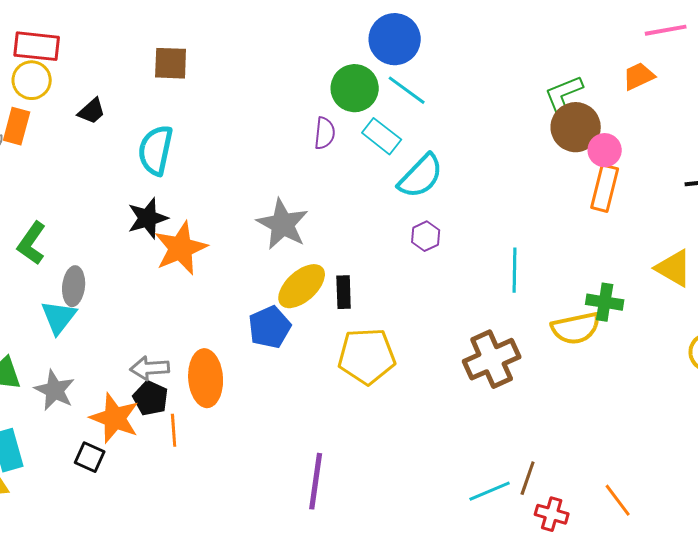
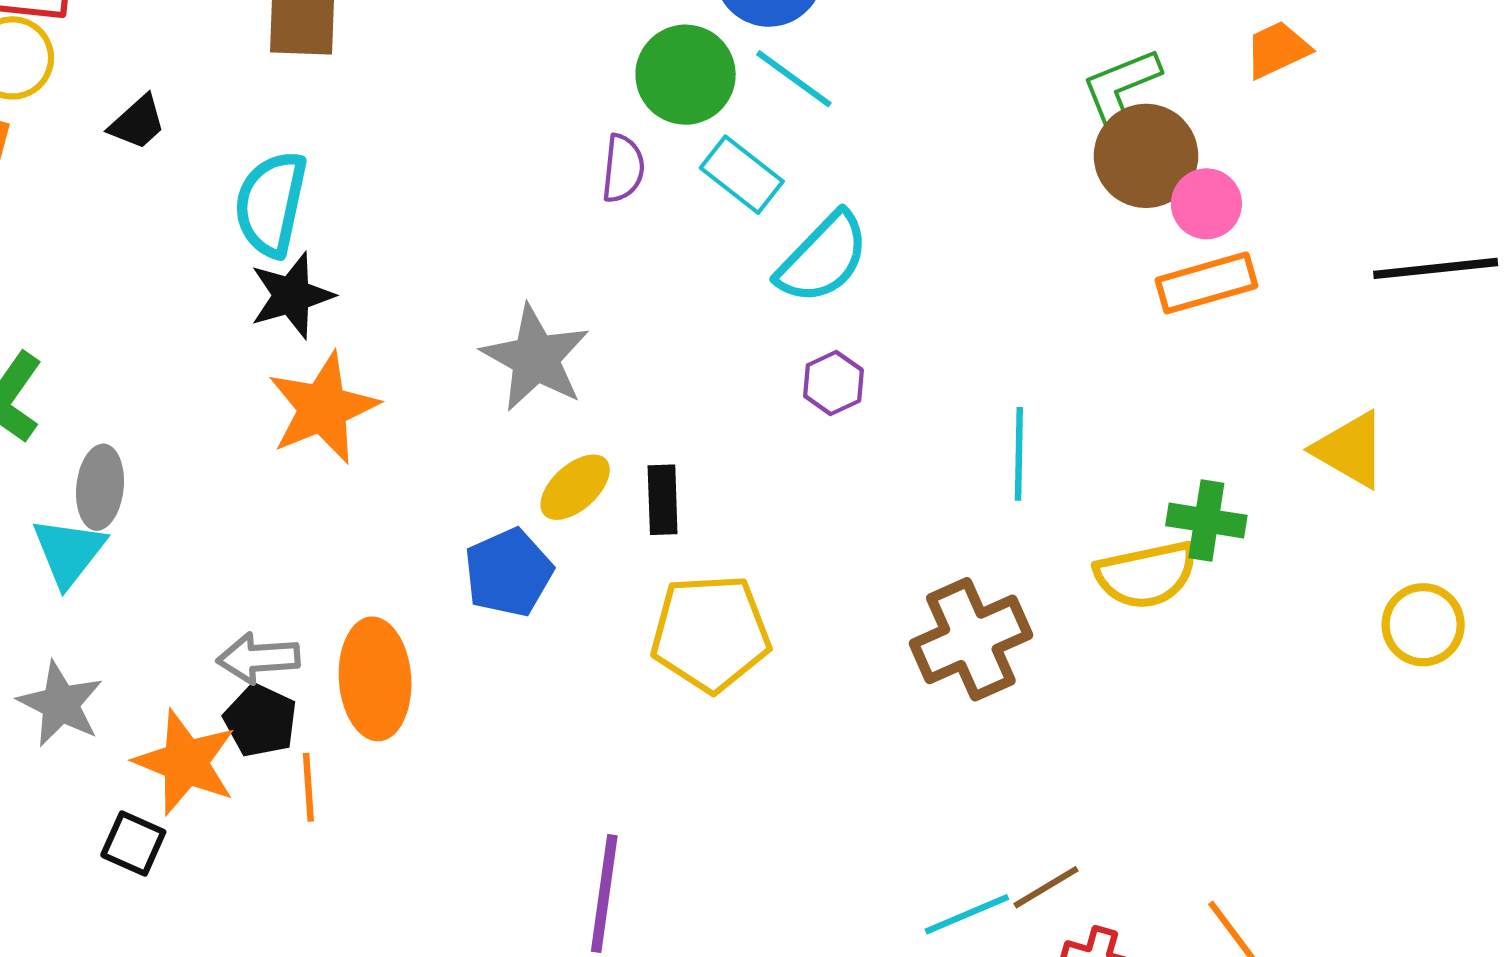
orange rectangle: (605, 188) -> (1206, 283), turned 60
black star: (148, 218) -> (292, 295), moved
yellow ellipse: (302, 286) -> (575, 487), size x0.7
brown line: (528, 478) -> (1046, 887), turned 40

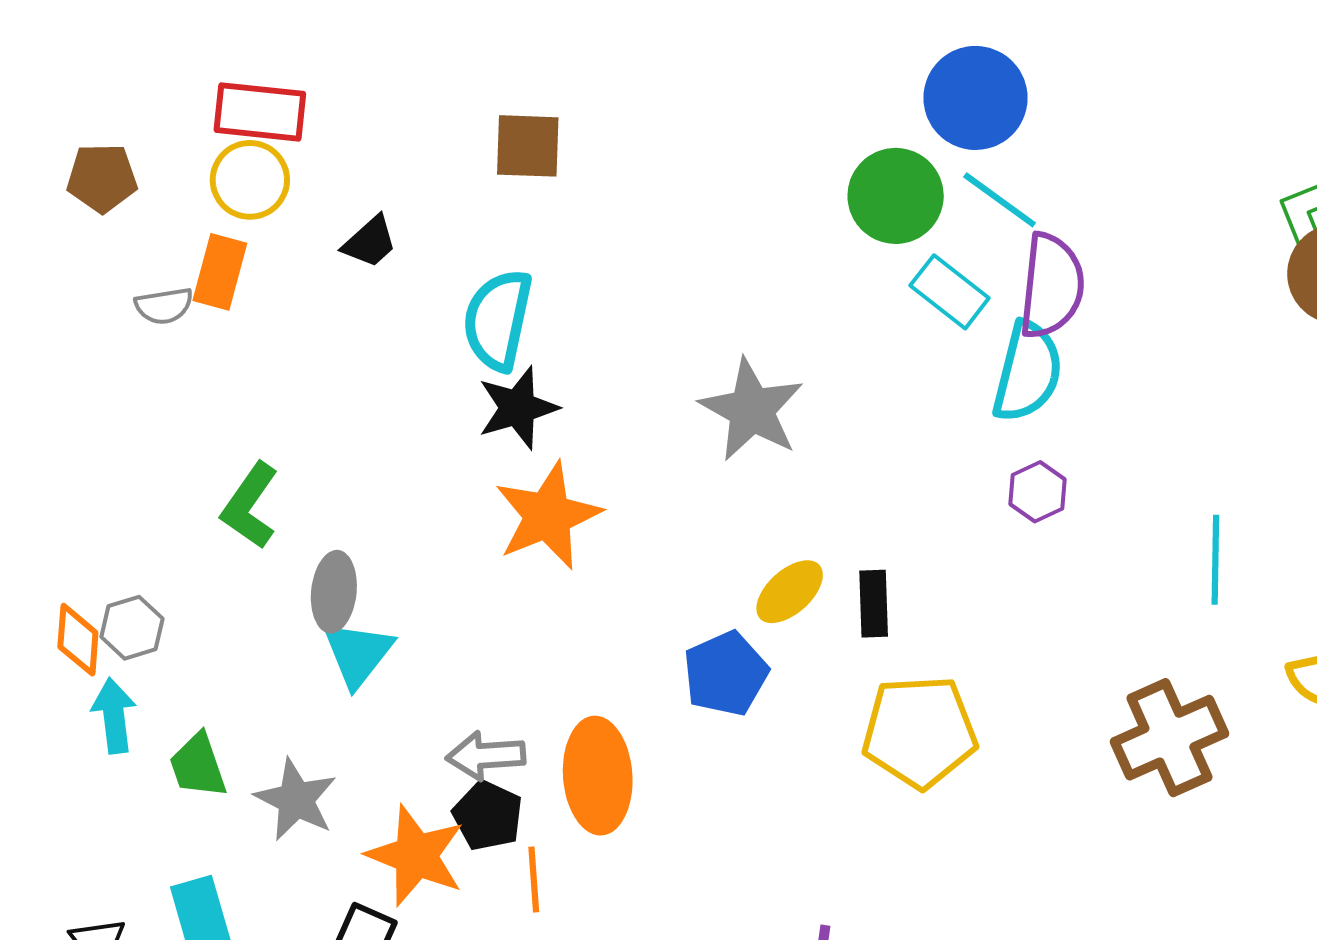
purple semicircle: (623, 168) -> (1051, 286), moved, size x1.6
cyan semicircle: (823, 258) -> (1027, 372), turned -30
gray star: (535, 358) -> (752, 410), moved
cyan triangle: (69, 552) -> (358, 654), moved

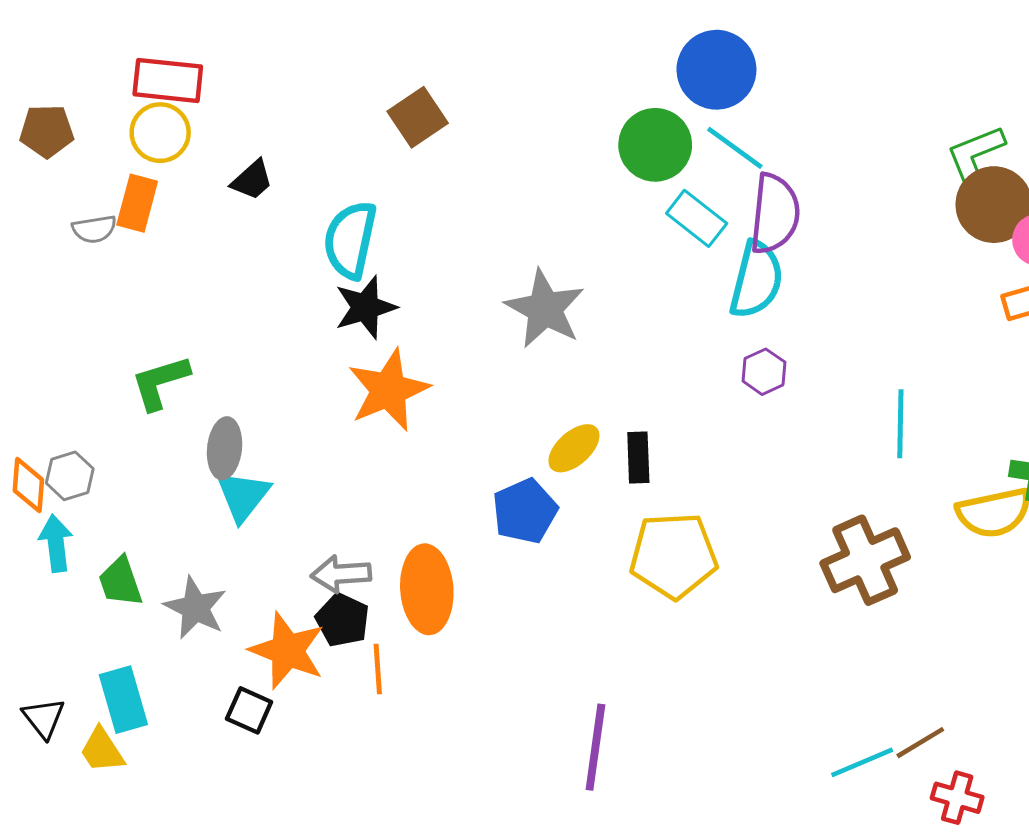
brown square: (528, 146) -> (418, 117), moved, turned -36
green L-shape: (250, 506) -> (160, 382), turned 38

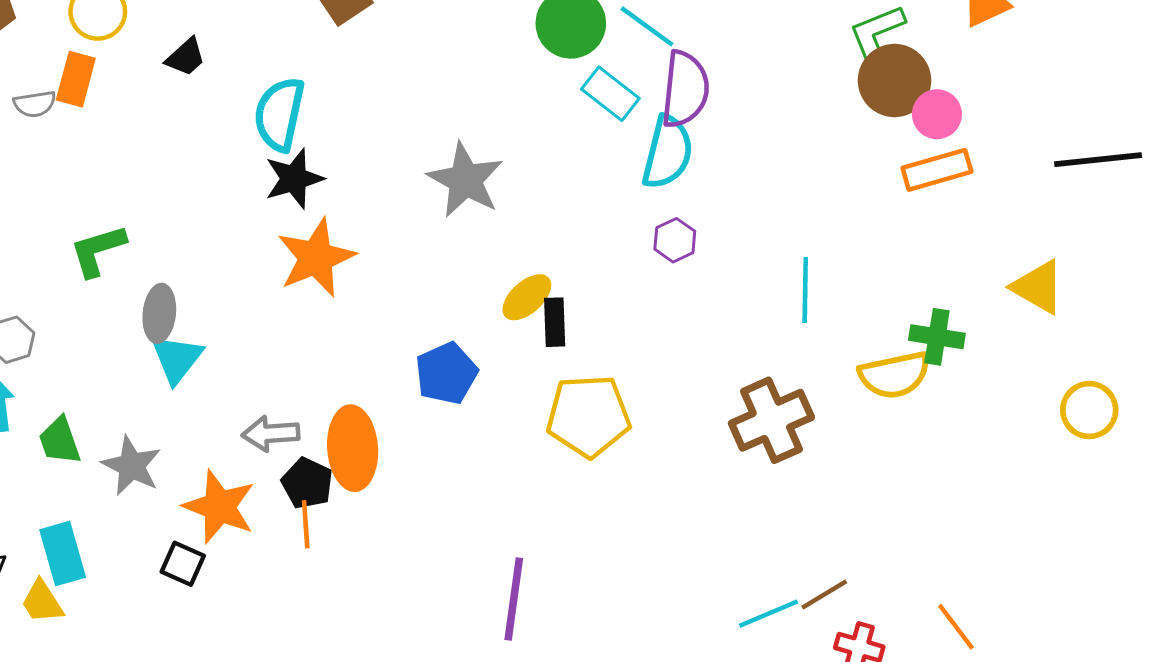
yellow ellipse: (574, 448) -> (527, 297), moved
black pentagon: (343, 620) -> (307, 483), moved

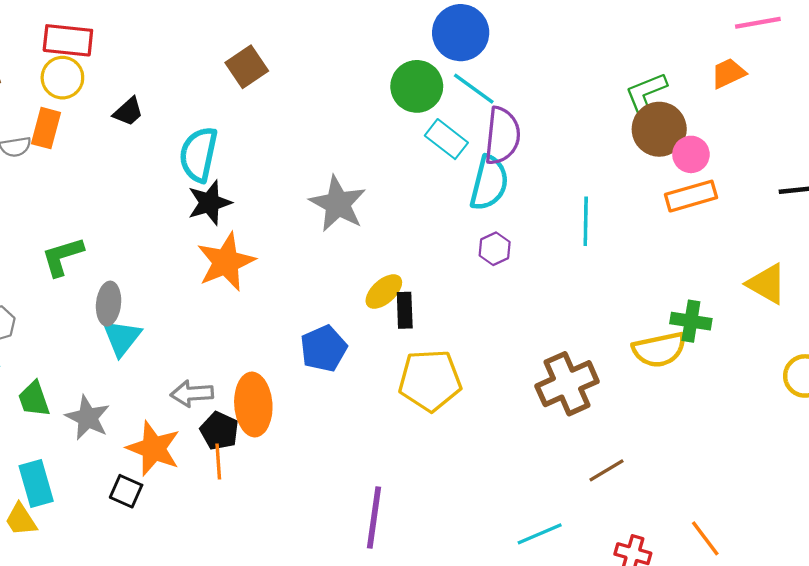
cyan line: (805, 290) -> (586, 221), moved
brown line: (824, 595) -> (607, 470), moved
cyan line: (769, 614) -> (540, 534), moved

